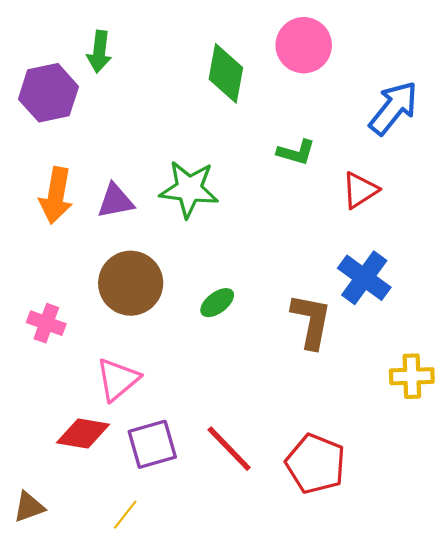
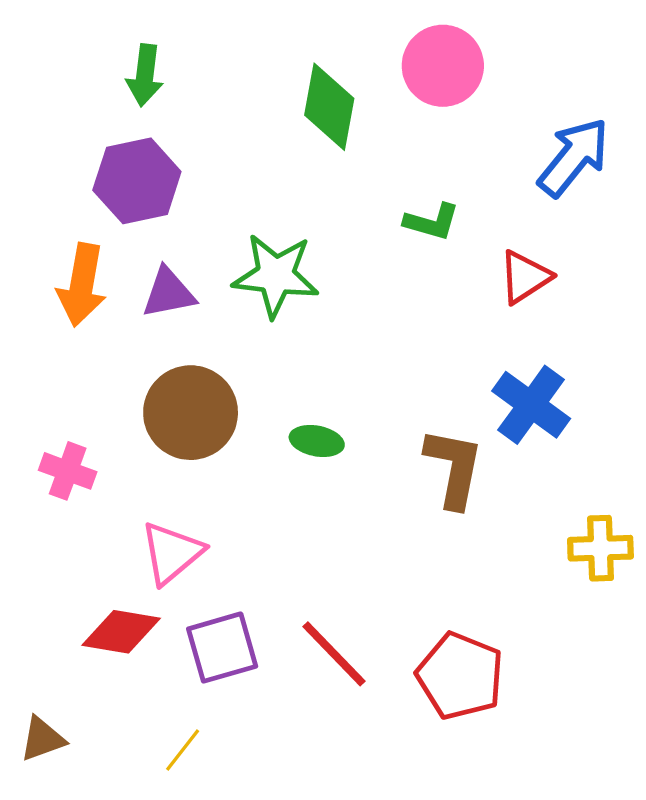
purple hexagon: (48, 93) -> (137, 181), moved
green ellipse: (217, 303) -> (317, 441), turned 48

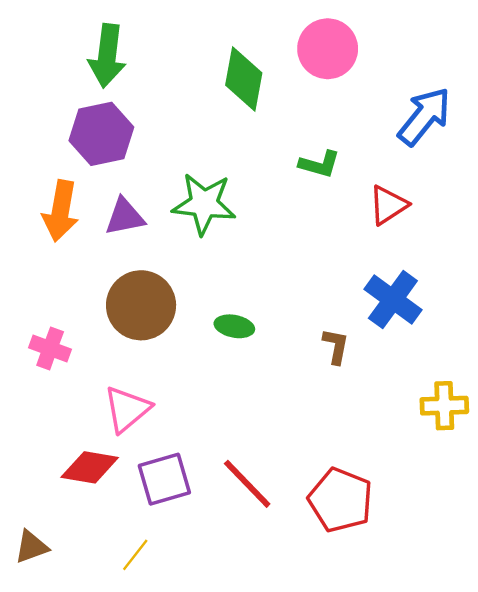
green arrow: (145, 75) -> (107, 56), size x1.4
brown L-shape: (454, 468) -> (336, 346), size x0.6

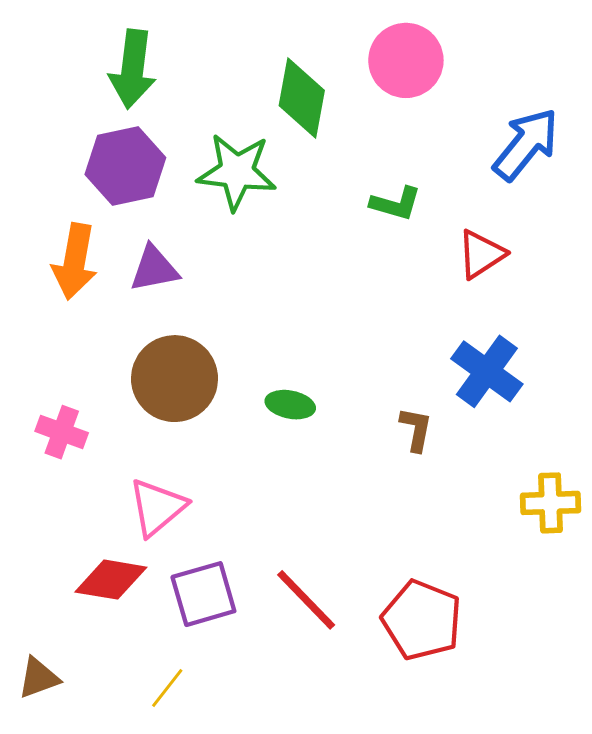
green star: (204, 204) -> (237, 172), moved

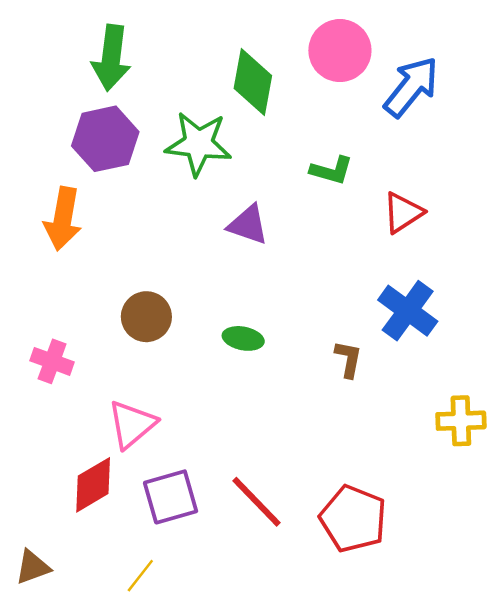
blue arrow: (526, 144) -> (411, 87), moved
purple triangle: (154, 269) -> (248, 225), moved, turned 30
brown circle: (175, 379) -> (146, 317), size x0.7
red diamond: (111, 580) -> (93, 485), turned -40

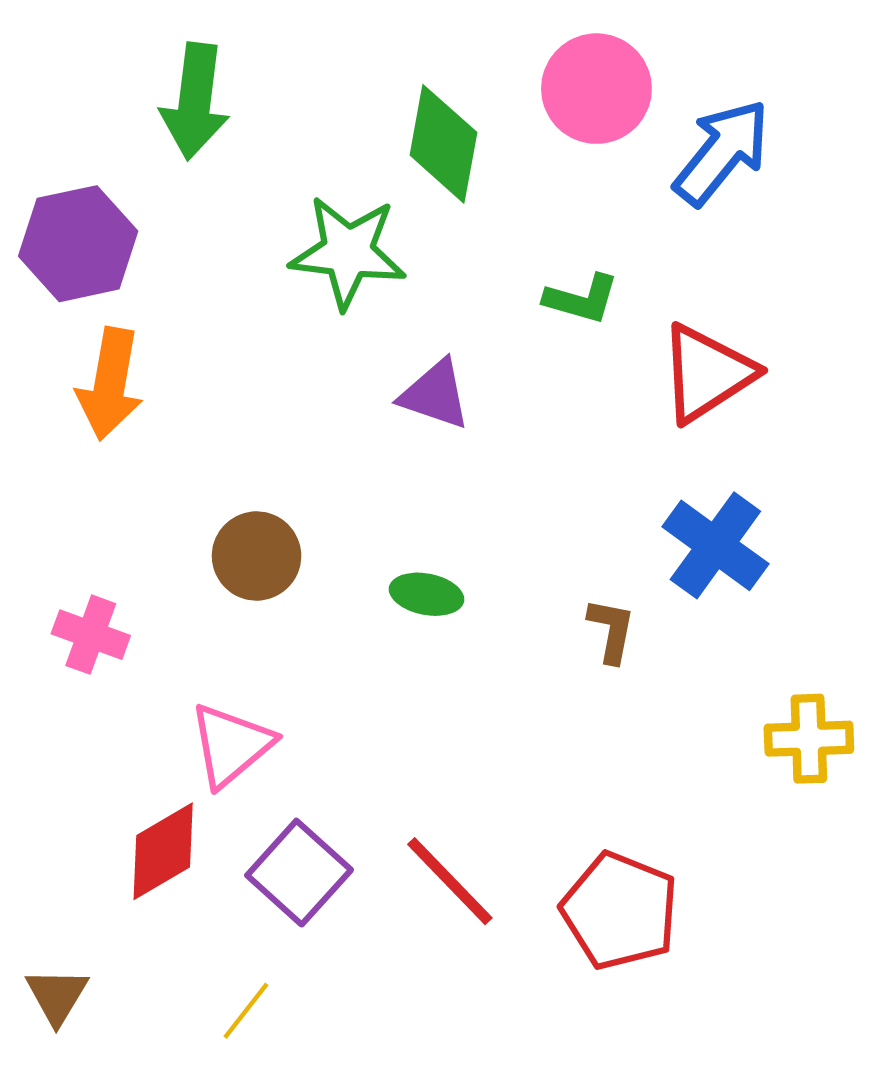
purple hexagon: (105, 139) -> (78, 244), moved
red triangle: (403, 213) -> (707, 373), size x1.4
purple square: (171, 497) -> (299, 873), turned -32
brown triangle: (33, 567) -> (57, 996), turned -39

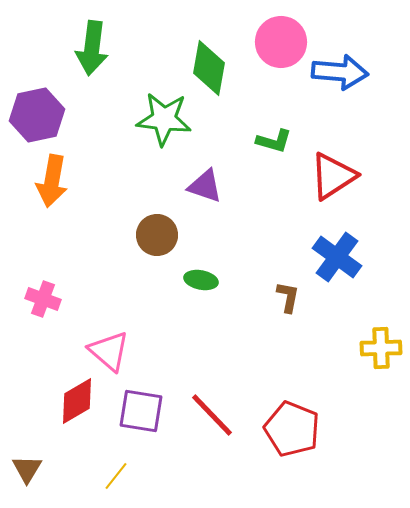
blue arrow: (722, 152) -> (340, 72), turned 56
brown circle: (257, 556) -> (157, 235), moved
pink triangle: (231, 745) -> (109, 351), turned -39
purple square: (299, 873) -> (141, 411), turned -33

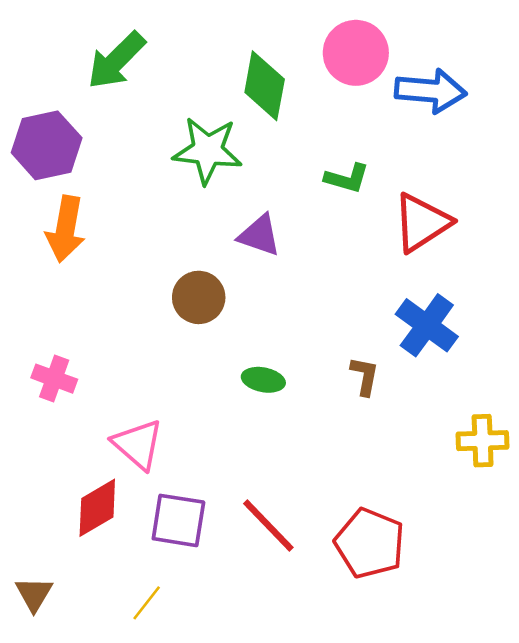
green arrow: (92, 48) -> (116, 60), turned 38
green ellipse: (201, 280) -> (263, 380), moved

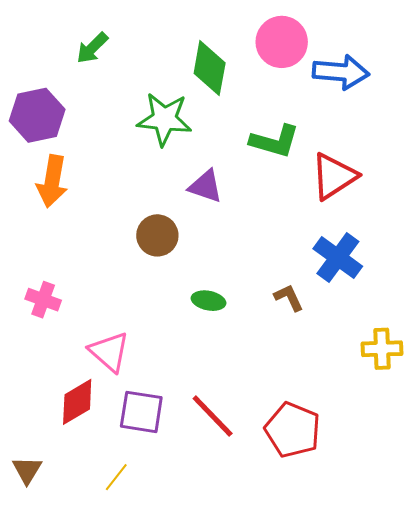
green arrow: (116, 60) -> (92, 48), size x0.7
green L-shape: (347, 178) -> (275, 141), size x1.4
brown L-shape: (365, 376) -> (289, 298), turned -36

